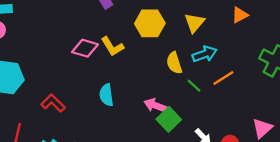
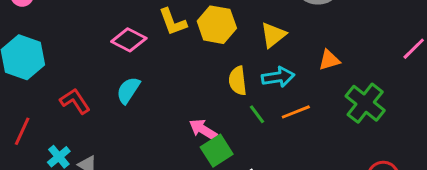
orange triangle: (240, 15) -> (329, 60), moved
yellow L-shape: (112, 46) -> (173, 22), moved
cyan semicircle: (106, 95) -> (128, 90), moved, turned 30

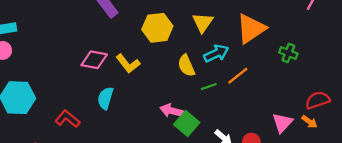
yellow L-shape: (173, 22) -> (128, 64), moved
orange triangle: (329, 60) -> (251, 29), size x1.8
green cross: (365, 103) -> (288, 53), size x0.6
green line: (257, 114) -> (209, 87), turned -56

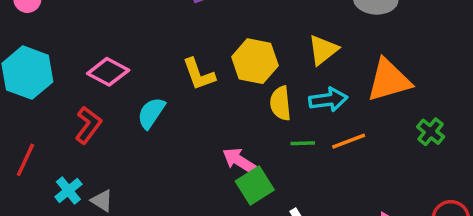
yellow hexagon: (157, 28) -> (255, 61), moved
pink diamond: (94, 60) -> (108, 72), moved
red L-shape: (67, 119) -> (88, 125), turned 70

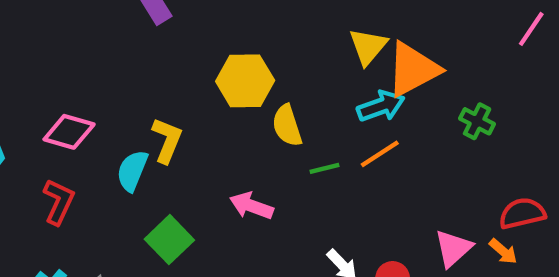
yellow triangle: (323, 50) -> (368, 47), moved
yellow L-shape: (199, 74) -> (167, 140), moved, turned -126
cyan arrow: (328, 100) -> (381, 106), moved
green square: (255, 186) -> (169, 240), moved

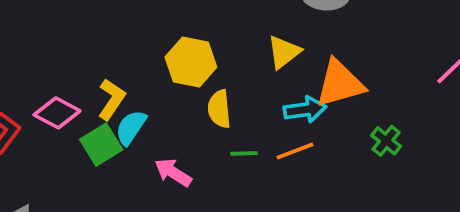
yellow triangle: (368, 47) -> (284, 52), moved
pink diamond: (69, 132) -> (57, 113), moved
cyan semicircle: (132, 171) -> (131, 127), moved
green square: (169, 240) -> (101, 145), moved

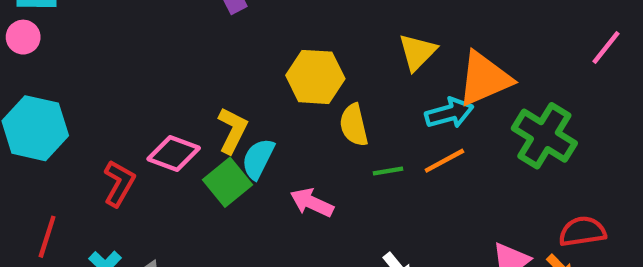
green cross: (386, 141) -> (544, 136), size x1.8

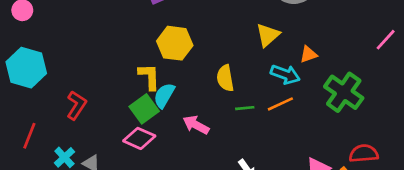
yellow hexagon: (315, 77) -> (175, 43), moved
orange triangle: (484, 79) -> (308, 54), size x0.5
cyan arrow: (449, 113) -> (285, 74), turned 32
yellow L-shape: (232, 130) -> (149, 77), turned -32
pink diamond: (174, 154) -> (139, 138), moved

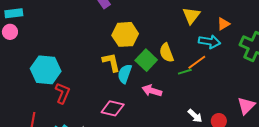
cyan hexagon: (26, 68) -> (46, 70), moved
orange line: (280, 104) -> (197, 62), moved
green square: (144, 109) -> (146, 60), moved

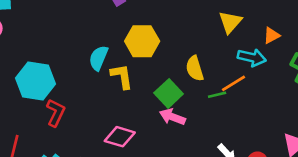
green square: (146, 60) -> (169, 93), moved
cyan semicircle: (125, 74) -> (98, 58), moved

